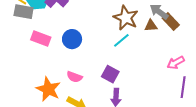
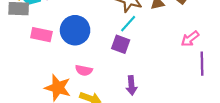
blue circle: (72, 39) -> (75, 30), size x1.4
purple square: (110, 74) -> (121, 44), moved

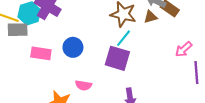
blue circle: (75, 30) -> (73, 47), size x0.7
purple square: (121, 44) -> (117, 58), size x1.4

